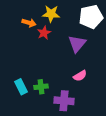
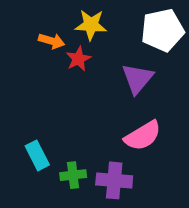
pink semicircle: (80, 76) -> (143, 136), size x1.5
green cross: (41, 87) -> (73, 175), moved

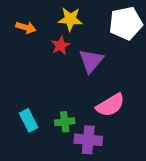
orange arrow: (52, 41) -> (26, 27), moved
purple triangle: (137, 79) -> (91, 61), moved
green cross: (73, 175) -> (65, 122), moved

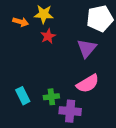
yellow star: (70, 19) -> (44, 14), moved
purple triangle: (91, 61) -> (87, 48), moved

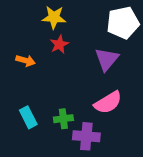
orange arrow: (21, 22) -> (26, 61), moved

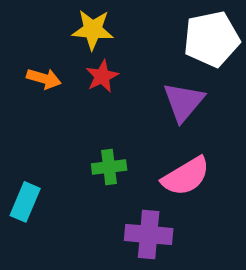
orange arrow: (26, 61) -> (44, 79), moved
cyan rectangle: (28, 117) -> (25, 202), moved, turned 50
green cross: (63, 119) -> (109, 167), moved

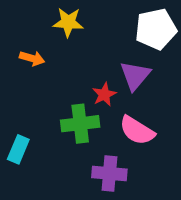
red star: (102, 76) -> (104, 94), moved
green cross: (109, 167) -> (80, 124), size x1.5
pink semicircle: (186, 176) -> (137, 131), turned 63

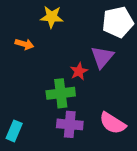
pink semicircle: (137, 131) -> (113, 123), moved
cyan rectangle: (18, 149) -> (14, 131), moved
purple cross: (109, 173) -> (70, 124), moved

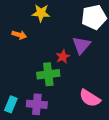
purple cross: (70, 124) -> (37, 104), moved

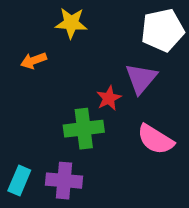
orange arrow: (19, 35) -> (34, 61), turned 144
pink semicircle: (90, 98) -> (155, 139), moved

